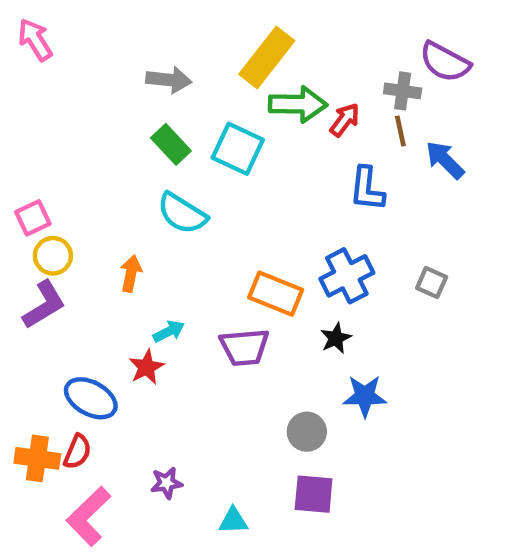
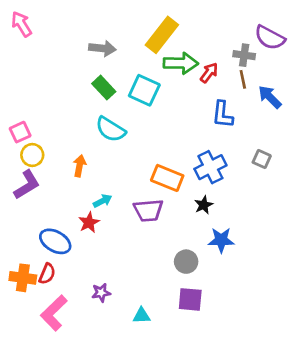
gray square: (432, 282) -> (262, 159), moved

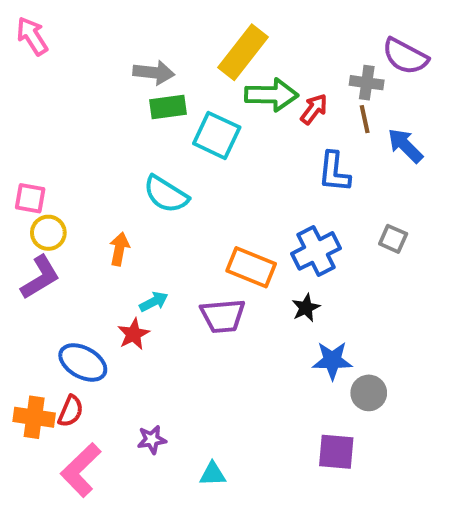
green rectangle: (104, 88) -> (168, 107), moved, turned -55
pink square: (20, 132) -> (30, 198), turned 35
gray circle: (186, 262) -> (369, 393), moved
purple square: (190, 299) -> (336, 452), moved

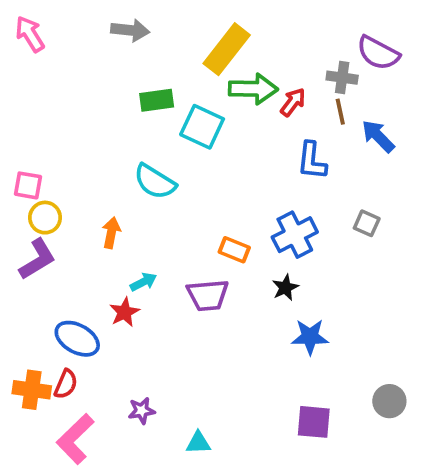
gray arrow: (154, 73) -> (130, 30), moved
orange rectangle: (251, 267) -> (234, 250), size x0.7
gray circle: (369, 393) -> (389, 401), moved

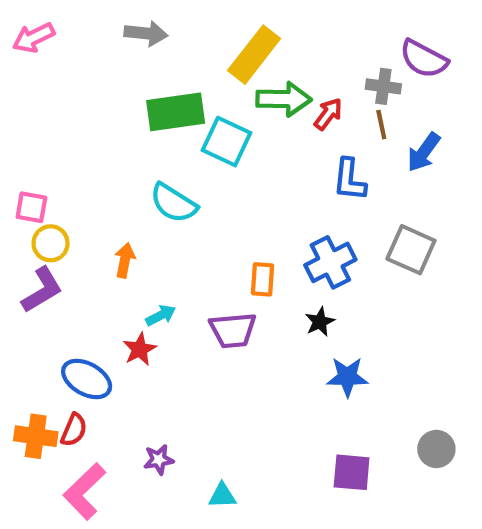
pink arrow: (30, 34) -> (34, 38), turned -84
green rectangle: (157, 100) -> (176, 112), size x1.5
blue arrow: (378, 136) -> (424, 152), turned -99
gray square: (367, 223) -> (411, 250), size x1.6
orange rectangle: (234, 250) -> (263, 279), turned 72

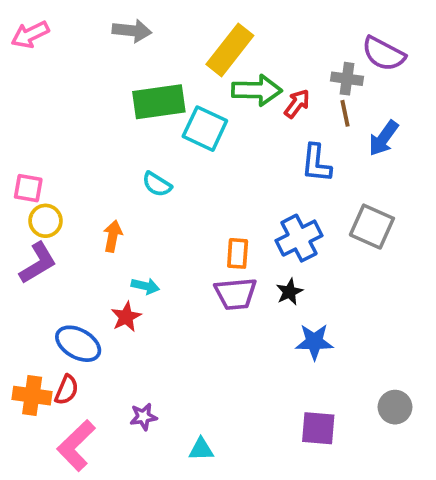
cyan semicircle: (174, 203) -> (157, 184), size x0.7
cyan arrow: (161, 315) -> (145, 286), turned 40
purple trapezoid: (233, 330) -> (236, 294), moved

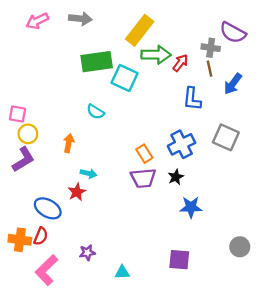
pink arrow: (30, 35) -> (37, 21), moved
orange rectangle: (238, 253) -> (144, 154), turned -36
purple square: (318, 428) -> (179, 260), moved

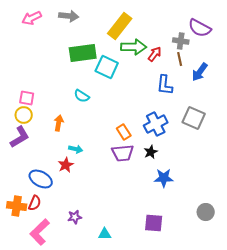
pink square: (17, 114) -> (27, 98), moved

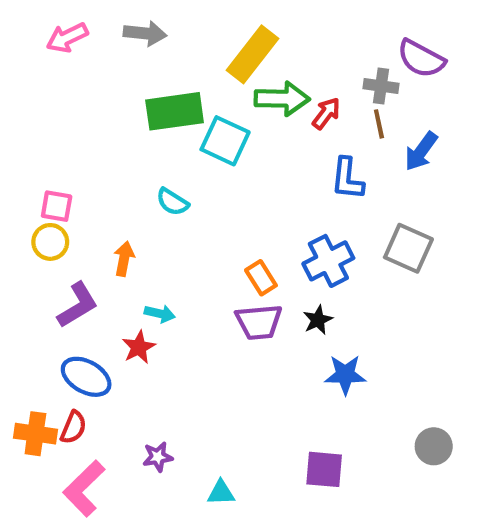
purple L-shape: (20, 137) -> (78, 305), moved

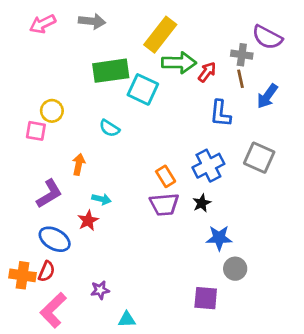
yellow circle: (50, 242) -> (52, 111), moved
gray circle: (434, 446) -> (235, 269), moved
cyan triangle: (221, 493) -> (127, 319), moved

